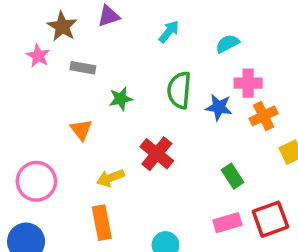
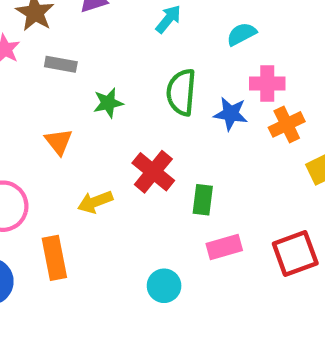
green rectangle: (233, 176) -> (203, 200), moved, turned 40
orange rectangle: (102, 223) -> (54, 258), moved
pink rectangle: (227, 223) -> (224, 247), moved

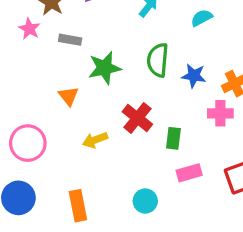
pink cross: (267, 84) -> (220, 113), moved
green star: (108, 103) -> (105, 68), size x1.5
orange rectangle: (54, 258) -> (78, 206), moved

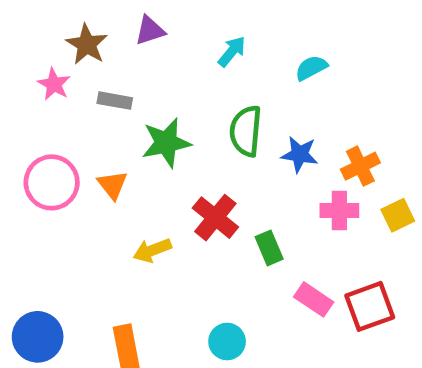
green rectangle: (173, 138) -> (269, 248), turned -30
pink circle: (28, 143) -> (52, 182), moved
pink rectangle: (189, 173) -> (314, 299), moved, turned 50

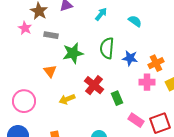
cyan semicircle: (311, 68) -> (135, 21), turned 64
pink circle: (52, 182) -> (24, 101), moved

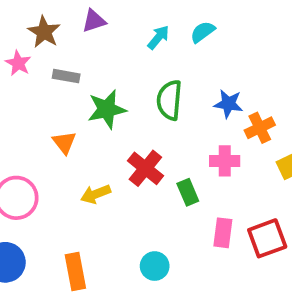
cyan semicircle: (135, 21) -> (203, 32), moved, turned -72
blue star: (130, 58) -> (228, 104), moved
pink cross: (147, 82) -> (225, 161), moved
pink rectangle: (136, 120) -> (223, 233), turned 63

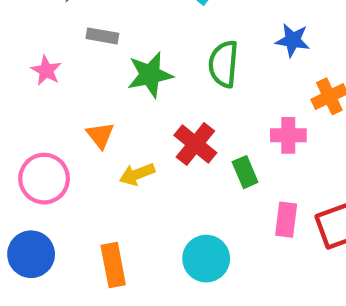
pink star: (18, 63) -> (46, 70), moved
blue star: (228, 104) -> (293, 40), moved
orange triangle: (64, 142) -> (100, 135), moved
cyan circle: (155, 266) -> (206, 259), size x1.4

